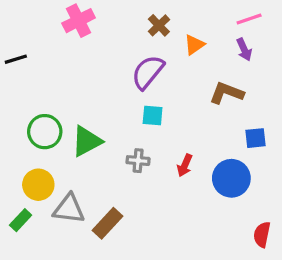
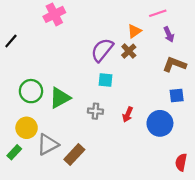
pink line: (249, 19) -> (158, 13), moved
brown cross: (159, 25) -> (129, 51), moved
black line: (16, 59) -> (11, 41), turned -32
brown L-shape: (227, 93) -> (174, 64), moved
gray triangle: (69, 209) -> (48, 144), turned -35

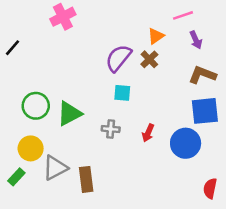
blue square: (177, 96) -> (205, 111), size x1.6
brown rectangle: (74, 154) -> (86, 179), turned -50

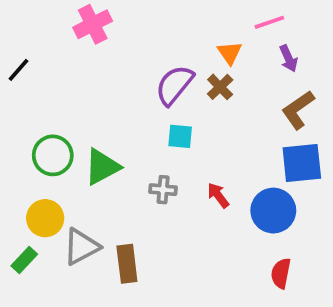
orange triangle: (156, 36) -> (230, 53), turned -30
brown L-shape: (202, 75) -> (298, 110), turned -56
red arrow: (148, 133) -> (218, 195), turned 120
red semicircle: (210, 188) -> (281, 273), moved

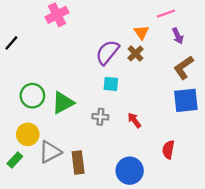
blue circle: (273, 211) -> (130, 171), moved
red semicircle: (281, 273) -> (168, 150), moved

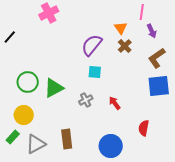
pink line: (166, 14) -> (142, 12), turned -63
brown cross: (136, 53) -> (125, 46), moved
gray cross: (100, 117) -> (86, 100), turned -32
gray triangle: (50, 152) -> (36, 144), moved

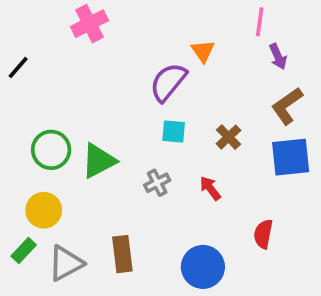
orange triangle: (121, 28) -> (203, 51), moved
brown cross: (125, 46) -> (229, 137), moved

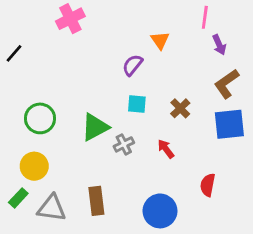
purple semicircle: (168, 82) -> (133, 65), size x0.7
green triangle: (99, 161) -> (95, 127), moved
gray triangle: (66, 263) -> (52, 208), turned 36

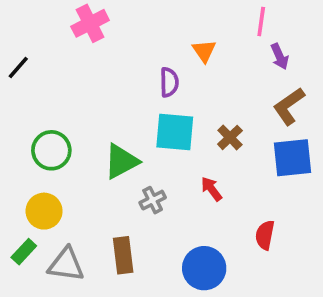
purple semicircle: (133, 65) -> (169, 82), turned 140
cyan square: (137, 104) -> (175, 132), size x1.6
gray cross: (124, 144) -> (153, 200), moved

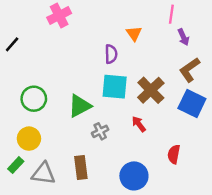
brown cross: (230, 137) -> (151, 90), size x1.6
blue square: (293, 158) -> (192, 104), turned 32

